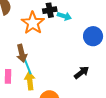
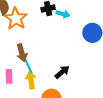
orange star: (33, 23) -> (16, 19), moved
black arrow: (81, 73) -> (62, 72), moved

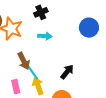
cyan arrow: (63, 14) -> (45, 36), moved

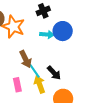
blue circle: (89, 28) -> (63, 31), moved
black arrow: (67, 72) -> (54, 73), moved, turned 98

